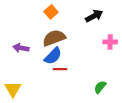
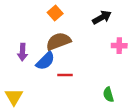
purple arrow: (21, 48) -> (23, 52), turned -98
blue semicircle: (53, 56) -> (45, 61), moved
green semicircle: (100, 87) -> (108, 95), turned -56

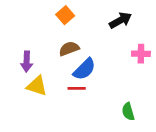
brown semicircle: (58, 41) -> (69, 49), size x0.7
blue semicircle: (45, 61) -> (84, 69), moved
yellow triangle: (14, 97) -> (37, 86), moved, turned -42

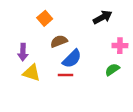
orange square: (65, 15) -> (45, 18), moved
green semicircle: (128, 112) -> (112, 70), moved, turned 72

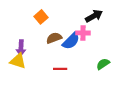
pink cross: (120, 46) -> (83, 33), moved
blue semicircle: (72, 59) -> (71, 41), moved
yellow triangle: (32, 73) -> (18, 61), moved

